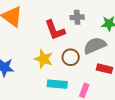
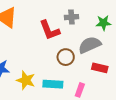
yellow star: (44, 59) -> (26, 80), moved

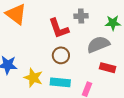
brown circle: (66, 57) -> (61, 55), moved

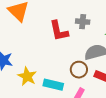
brown circle: (61, 55) -> (79, 70), moved

